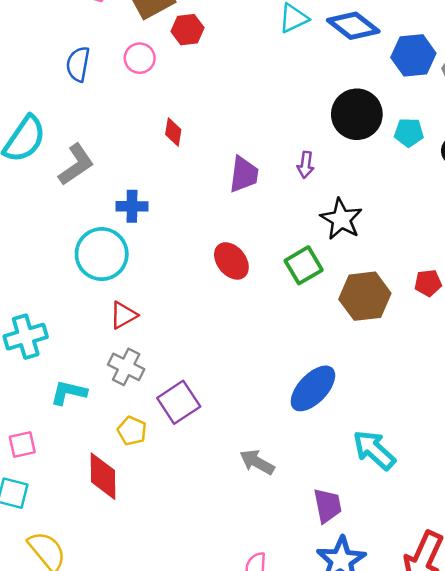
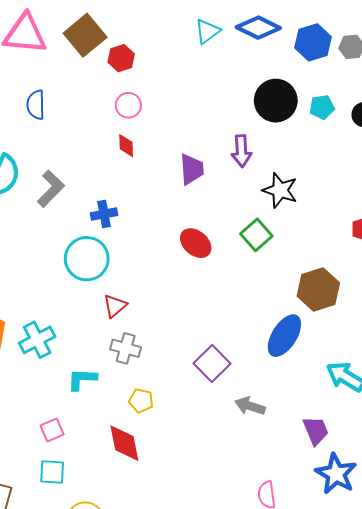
pink circle: (140, 58) -> (128, 105), moved
purple arrow: (306, 165) -> (241, 151), size x1.4
brown hexagon: (365, 296) -> (318, 289), moved
purple square: (179, 402) -> (212, 363), moved

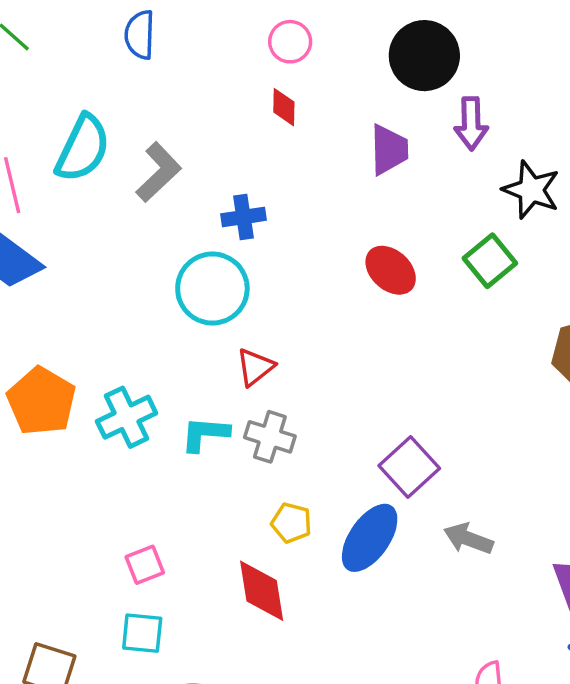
black circle: (276, 101) -> (424, 56), moved
blue ellipse: (284, 336) -> (370, 538), moved
cyan L-shape: (82, 379) -> (205, 434), moved

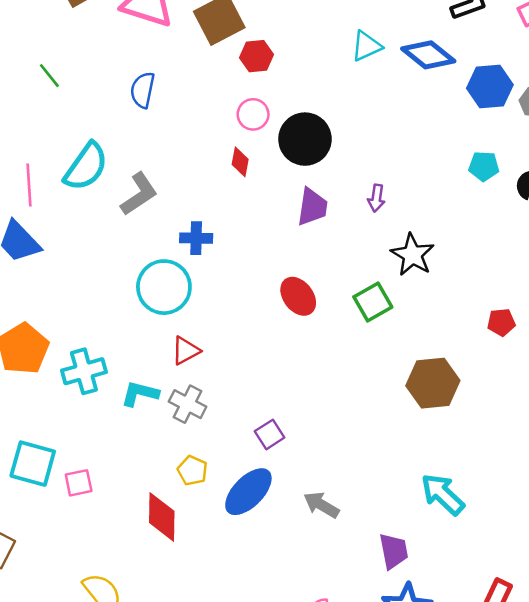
black circle: (424, 56) -> (305, 139), moved
purple arrow: (471, 123) -> (376, 198), size x0.7
purple square: (409, 467) -> (270, 434), moved, size x0.7
cyan square: (142, 633) -> (33, 464), moved, size x1.4

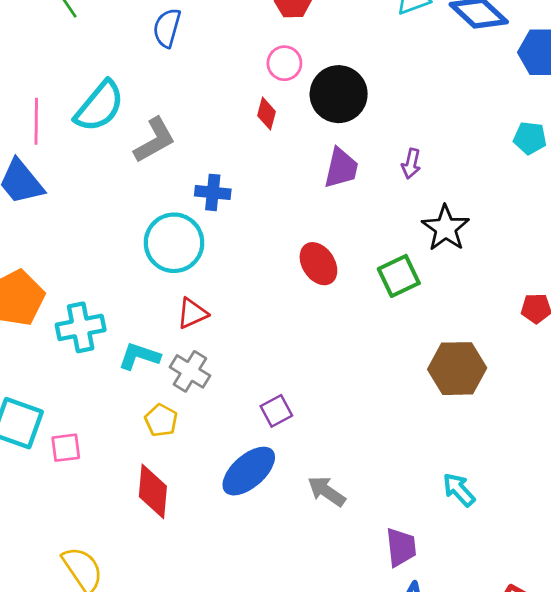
yellow pentagon: (192, 471) -> (161, 420), moved
cyan arrow: (443, 494) -> (459, 490), size x0.7

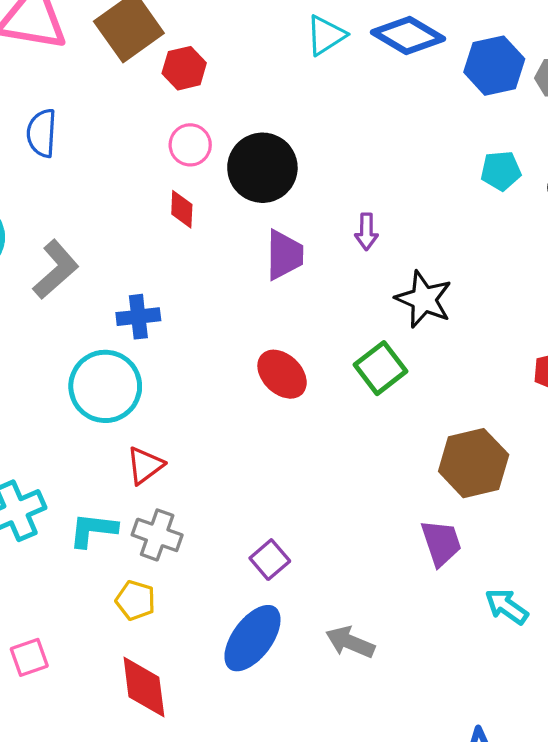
purple trapezoid: (401, 547) -> (441, 543), moved

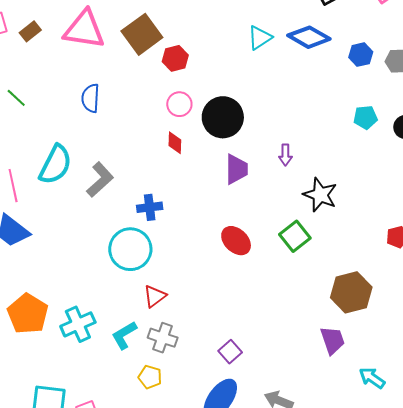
blue hexagon: (494, 66) -> (361, 55), size x0.7
cyan L-shape: (93, 530) -> (124, 335), turned -36

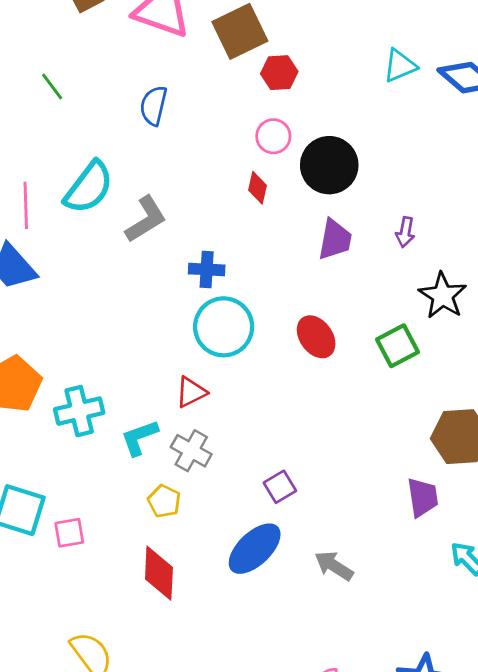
cyan circle: (130, 249) -> (224, 327), moved

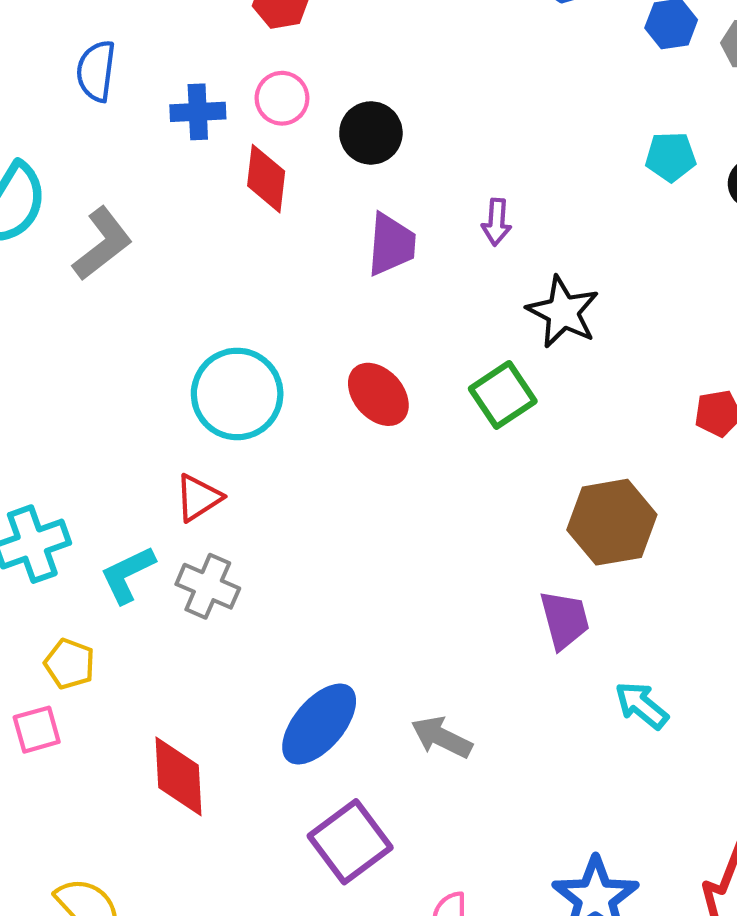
black circle: (329, 165) -> (371, 133), size x0.7
red diamond: (257, 188) -> (266, 179), size x1.4
blue cross: (207, 269) -> (198, 112), moved
purple square: (280, 487) -> (350, 842), moved, size x1.6
yellow pentagon: (164, 501) -> (70, 664), moved

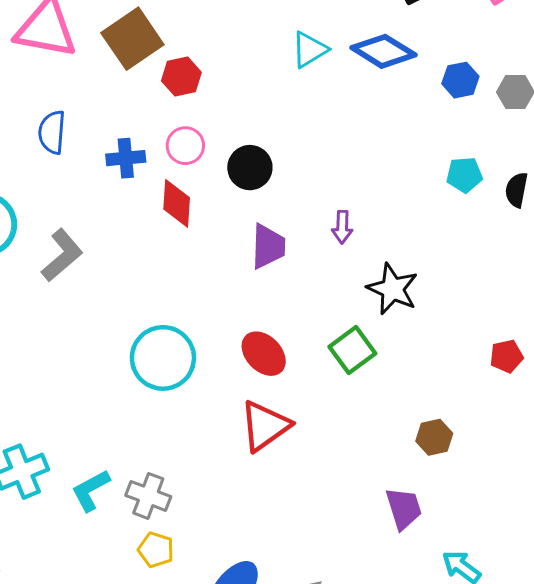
red triangle: (198, 498) -> (265, 426), moved, size x1.5
brown hexagon: (612, 522) -> (434, 437), size x0.6
yellow pentagon: (70, 664) -> (156, 550), moved

